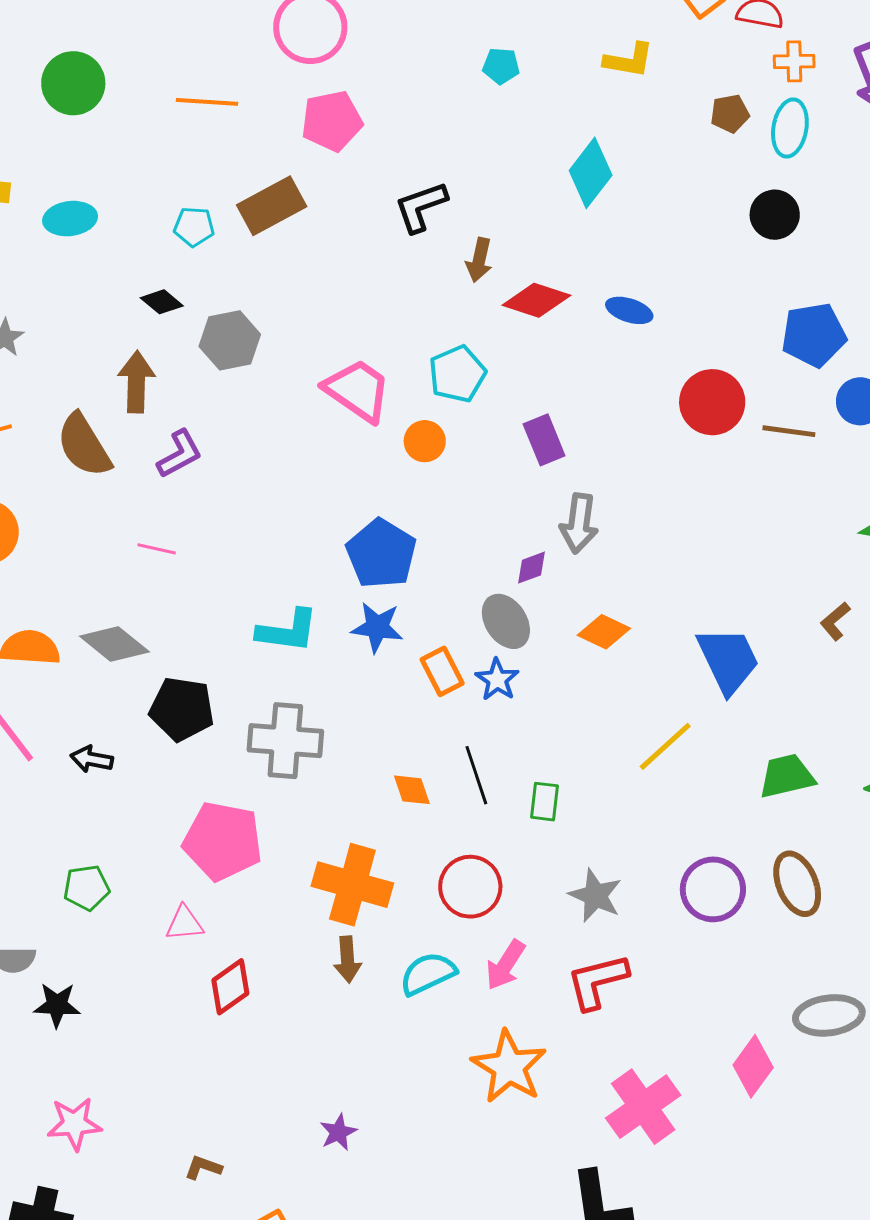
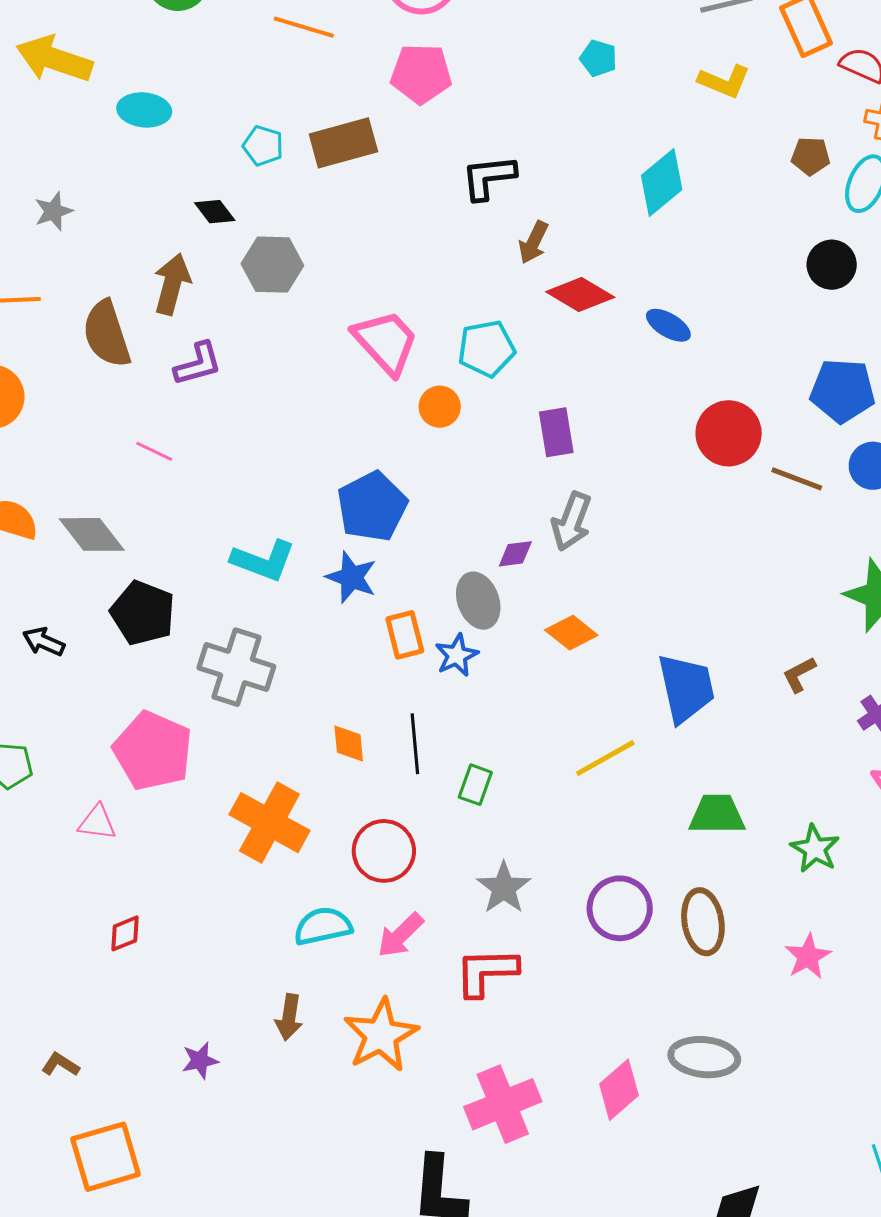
brown arrow: (347, 959) -> (289, 1017), moved
red diamond: (230, 987) -> (125, 933), moved, size x0.7

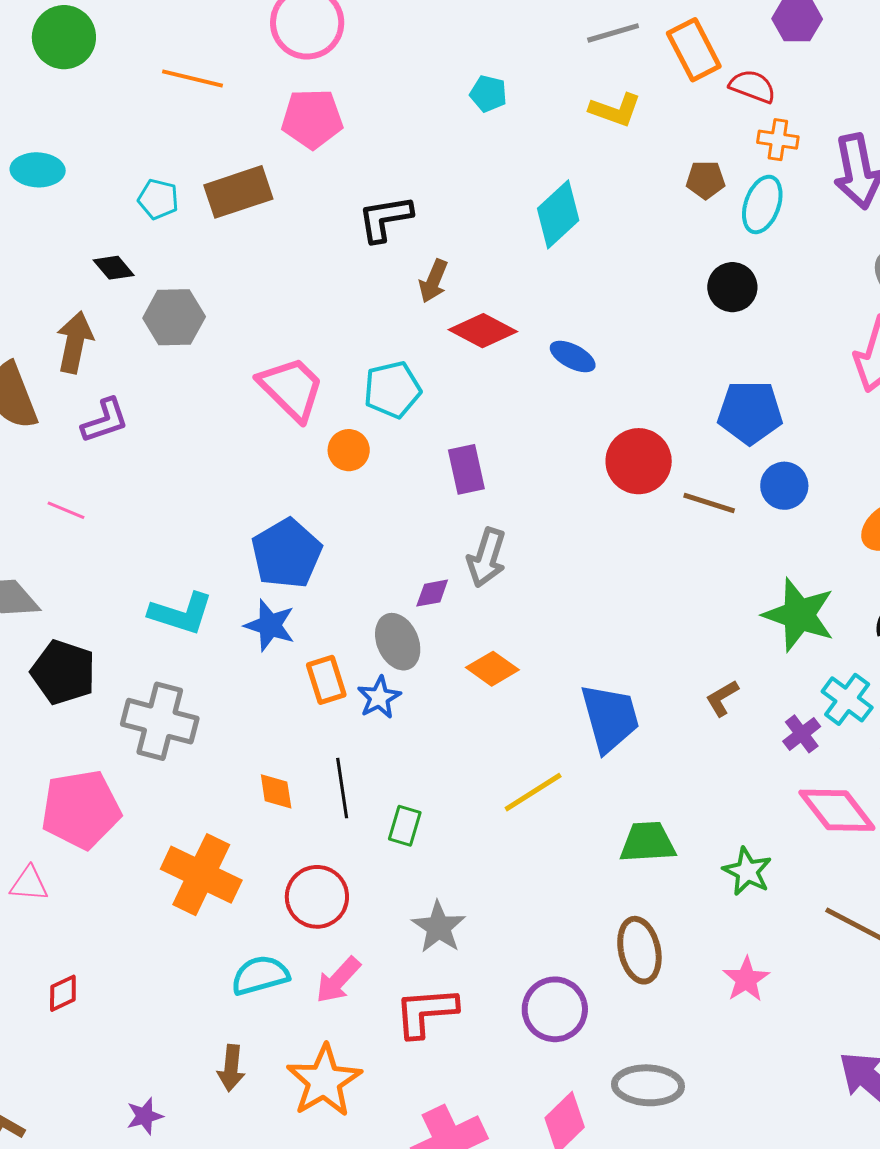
pink pentagon: (153, 751) -> (81, 809), turned -30
purple circle: (620, 908) -> (555, 1009), moved

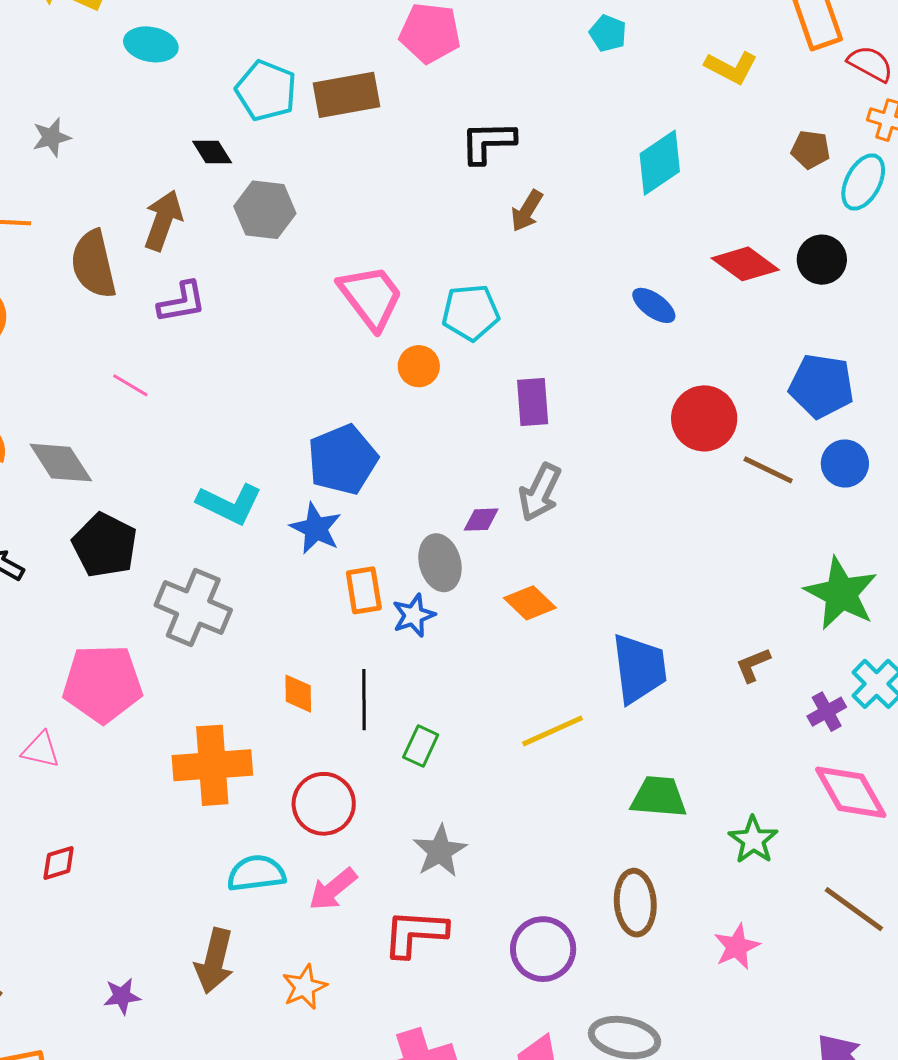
cyan pentagon: (158, 199) -> (266, 91), size x1.5
red diamond: (483, 331) -> (745, 264), moved
orange cross: (201, 875) -> (212, 765), turned -38
brown arrow: (231, 1068) -> (214, 961), size x1.4
orange star: (324, 1081) -> (304, 987), size x0.6

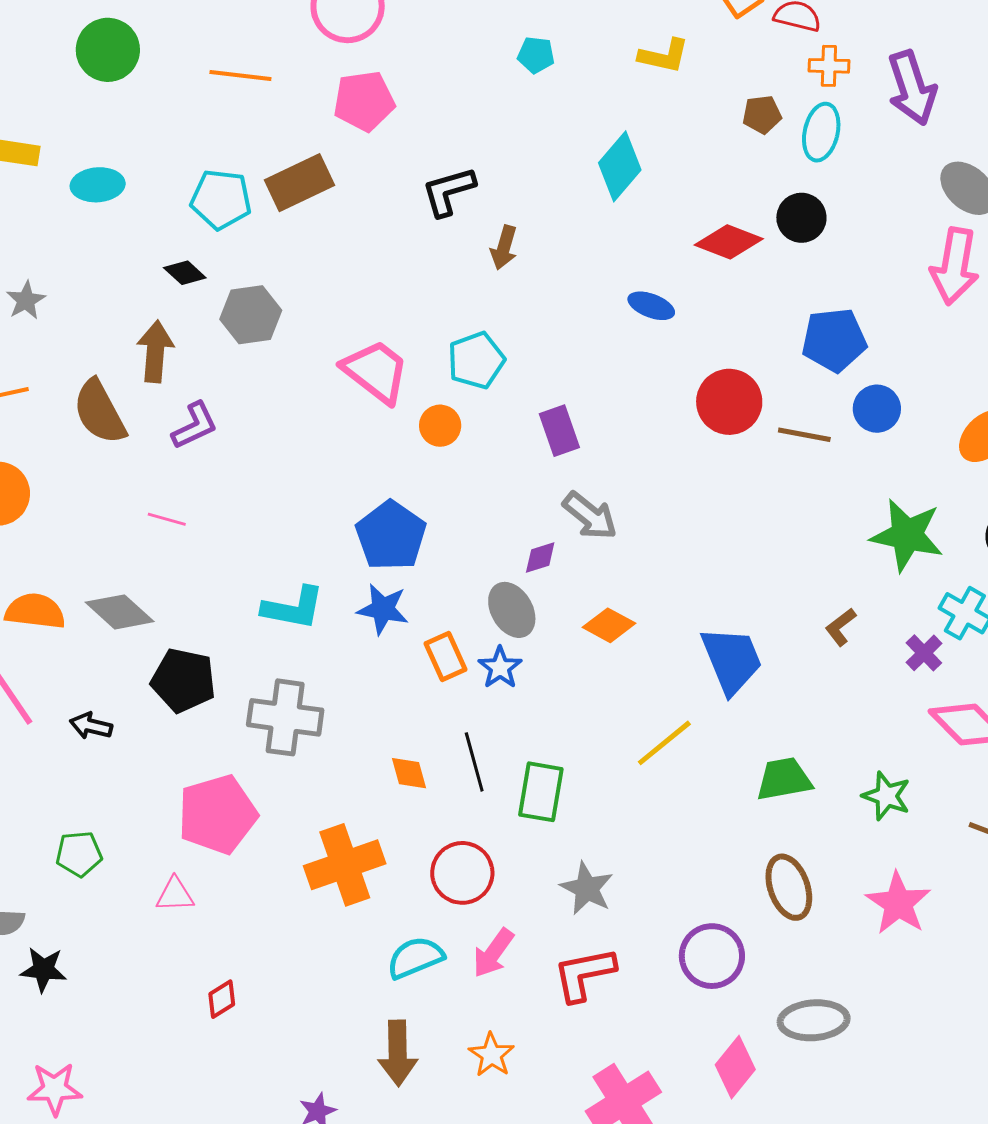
gray arrow: (540, 492) -> (590, 516), turned -62
green rectangle: (421, 746) -> (541, 792), size x1.5
pink star: (737, 947) -> (898, 903), size x1.4

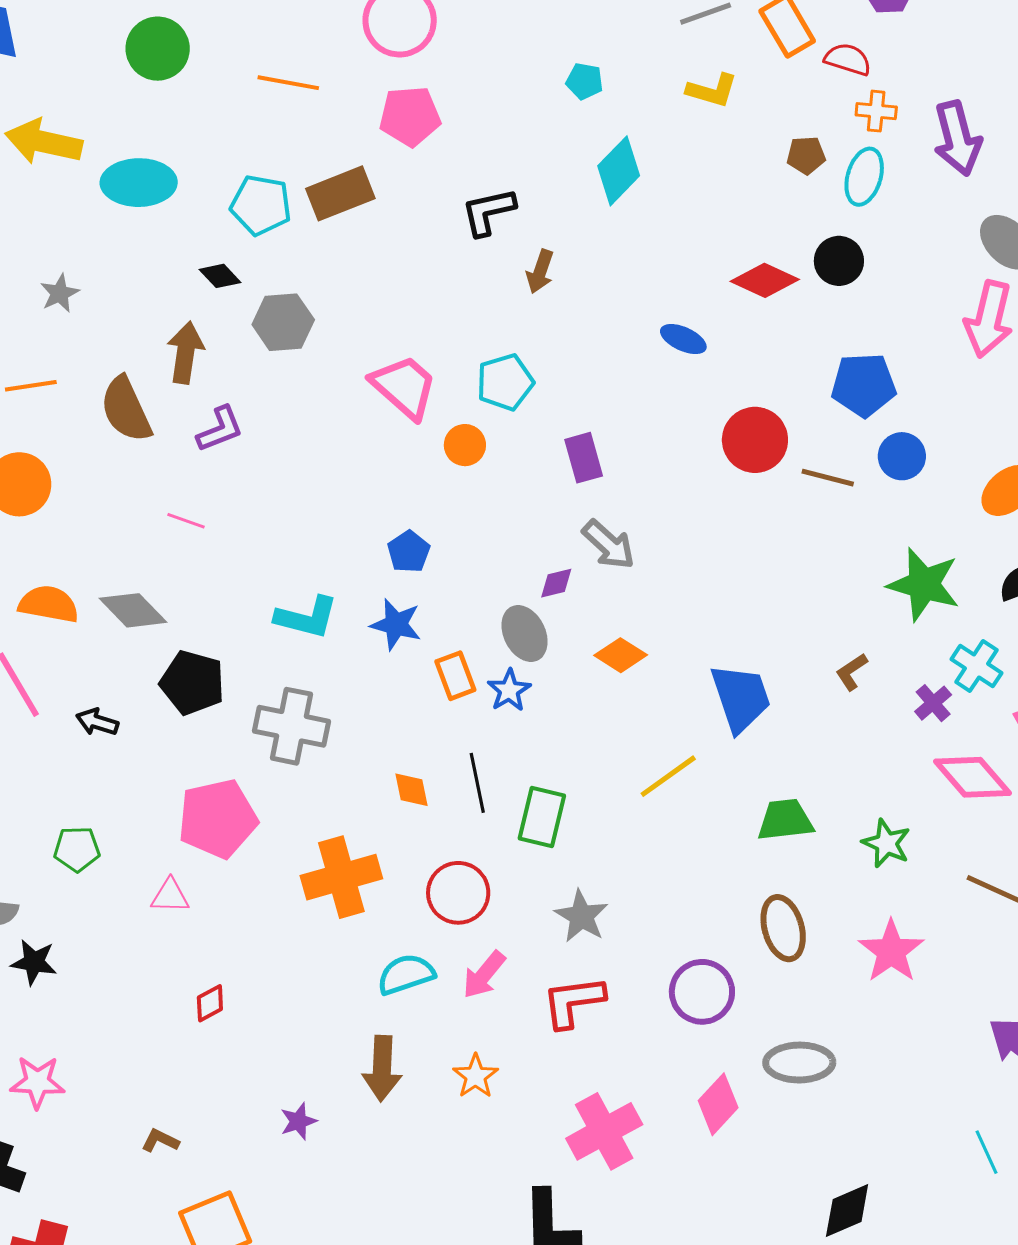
cyan diamond: (620, 166) -> (619, 171), moved
cyan ellipse: (98, 185) -> (139, 183), size x1.4
blue pentagon: (391, 536) -> (409, 552), size x0.6

